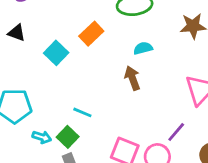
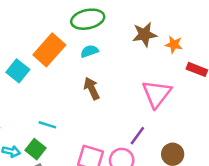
orange rectangle: (91, 34) -> (49, 50), size x1.4
cyan semicircle: (143, 48) -> (89, 51), moved

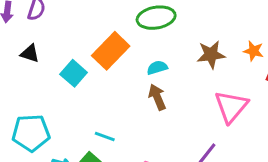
brown star: (145, 34) -> (211, 55), moved
cyan semicircle: (89, 51) -> (157, 68), moved

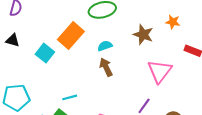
orange star: (253, 51) -> (173, 22), moved
brown star: (211, 55) -> (143, 34), turned 30
cyan line: (105, 137) -> (70, 97), turned -32

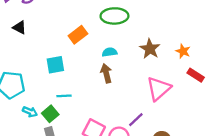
orange star: (173, 22) -> (183, 51), moved
orange rectangle: (71, 35) -> (78, 35), size x0.7
cyan square: (45, 53) -> (55, 65), moved, turned 30

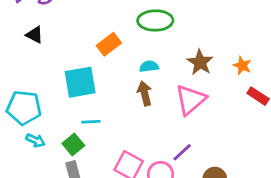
cyan square: (55, 65) -> (80, 82), size x1.4
pink triangle: (159, 89) -> (191, 100), moved
cyan arrow: (30, 112) -> (35, 140), moved

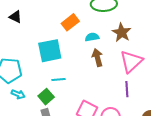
brown star: (200, 62) -> (122, 32), moved
cyan semicircle: (149, 66) -> (92, 37), moved
purple line: (182, 152) -> (127, 89), moved, turned -49

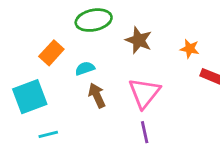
brown star: (122, 32) -> (139, 40), moved

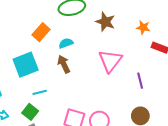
brown arrow: (97, 95) -> (64, 64), moved
purple line: (145, 132) -> (140, 81), moved

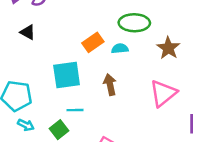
cyan semicircle: (66, 43) -> (120, 49), moved

